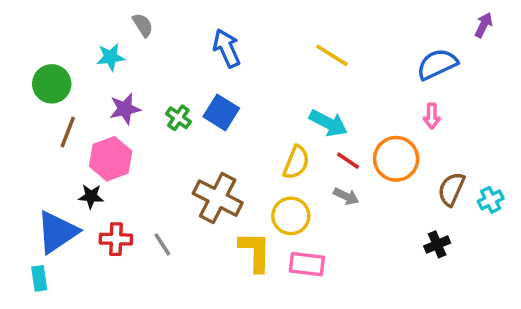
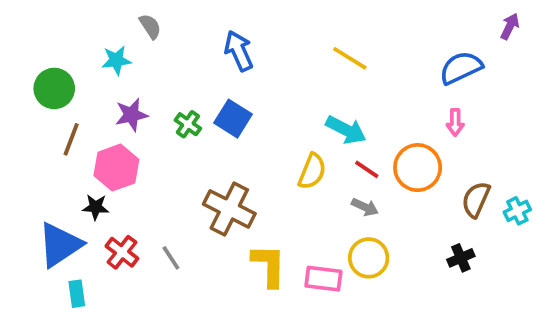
yellow circle: (291, 216) -> (369, 258), moved
red cross: (116, 239) -> (122, 252), turned 36
cyan rectangle: (39, 278) -> (77, 294), moved

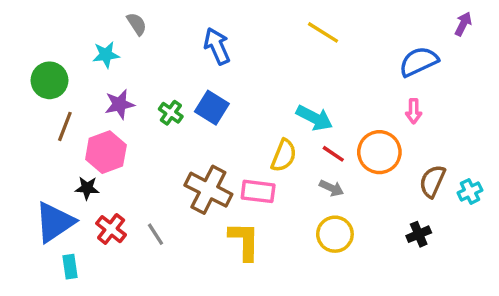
yellow line: (350, 58) -> (323, 32), moved
pink rectangle: (323, 279) -> (258, 191), moved

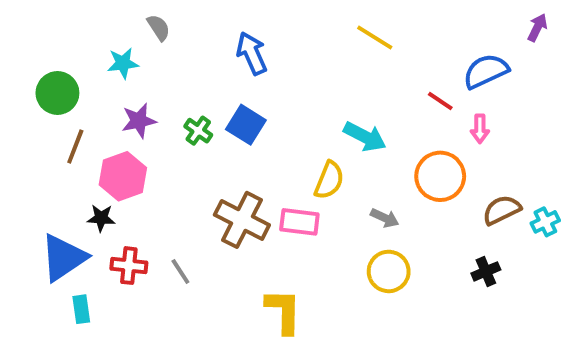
red line: (333, 154) -> (440, 101), moved
brown semicircle: (432, 181) -> (502, 210), turned 40
red cross: (111, 229) -> (129, 266), turned -32
yellow L-shape: (244, 241) -> (284, 311), moved

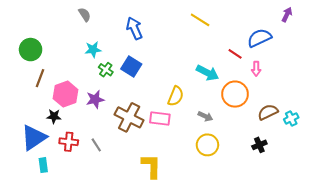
cyan star: (123, 63) -> (93, 50), moved
purple star: (139, 121) -> (95, 99), moved
cyan arrow: (365, 137) -> (207, 73), moved

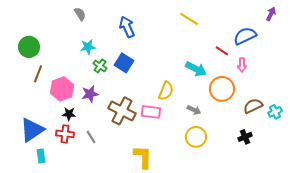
black star: (54, 116) -> (69, 114), moved

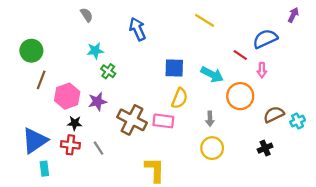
blue square: (124, 63) -> (174, 68), moved, turned -30
gray arrow: (194, 110) -> (210, 119), turned 64

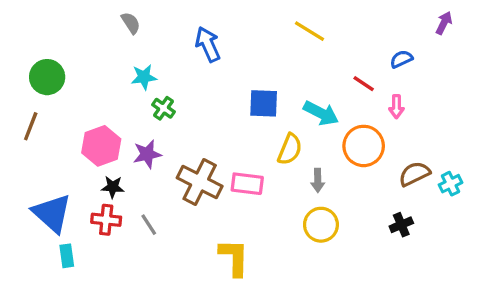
blue semicircle: (265, 39) -> (401, 59), size x0.6
brown line: (41, 80) -> (31, 126), moved
yellow semicircle: (180, 98) -> (290, 149), moved
blue triangle: (35, 140) -> (52, 213), turned -44

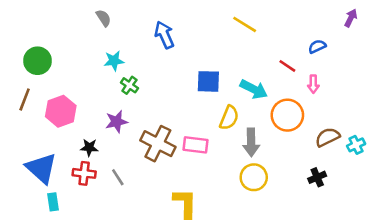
pink hexagon: (101, 146) -> (61, 111), moved
gray arrow: (318, 180) -> (251, 142), size x1.5

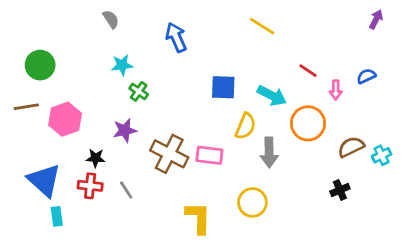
blue semicircle: (317, 46) -> (366, 76), moved
brown line: (25, 100) -> (26, 107), turned 60
yellow circle: (254, 177) -> (252, 202), moved

